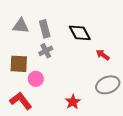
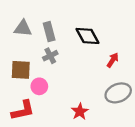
red arrow: (103, 55) -> (113, 60), turned 88
red L-shape: (21, 101) -> (23, 110), turned 115

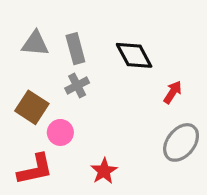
brown square: (21, 70) -> (32, 107), turned 30
gray ellipse: (118, 93) -> (181, 142), turned -30
red star: (80, 112) -> (104, 171), moved

